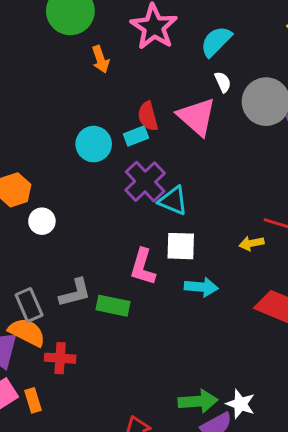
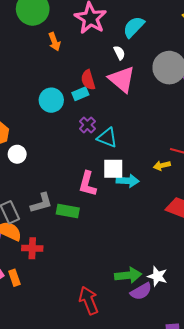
white semicircle: (223, 82) -> (119, 53), moved
purple cross: (145, 182) -> (87, 125), size x0.6
cyan arrow: (201, 287) -> (128, 181), moved

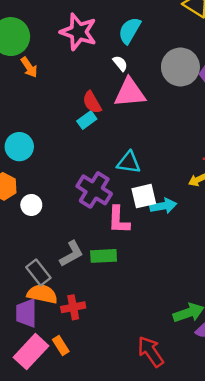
orange arrow: (54, 42) -> (29, 67), moved
pink triangle: (122, 79) -> (130, 93), turned -32
cyan circle: (51, 100) -> (19, 147), moved
purple cross: (87, 125) -> (94, 190), moved, size x1.8

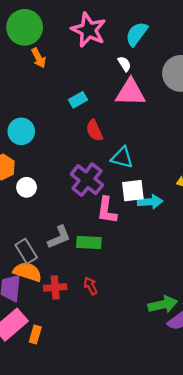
red semicircle: (92, 102) -> (94, 130), moved
cyan rectangle: (87, 120) -> (78, 100), moved
orange rectangle: (61, 345) -> (35, 335), moved, turned 42
red arrow: (151, 352) -> (91, 286), moved, size x0.6

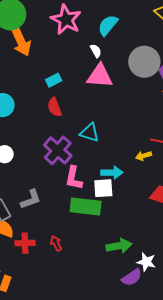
orange arrow: (39, 58) -> (21, 42), size x1.6
red semicircle: (94, 130) -> (54, 107), moved
white square: (133, 191) -> (103, 188), moved
green rectangle: (89, 242) -> (86, 206), moved, size x1.4
green arrow: (163, 304) -> (119, 246), moved

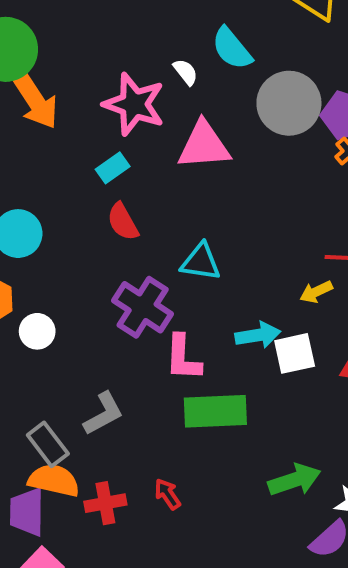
pink star: (66, 20) -> (134, 104), moved
cyan semicircle: (108, 25) -> (232, 48), moved, turned -70
white semicircle: (96, 51) -> (185, 72), moved
white square: (103, 188) -> (295, 353), moved

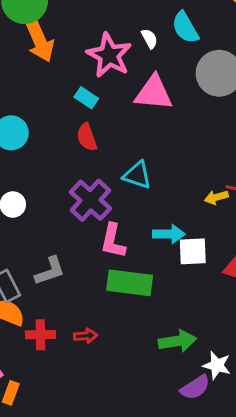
cyan rectangle: (113, 168) -> (86, 98), turned 60
yellow arrow: (316, 292) -> (216, 197), moved
red arrow: (168, 494) -> (86, 336), turned 110

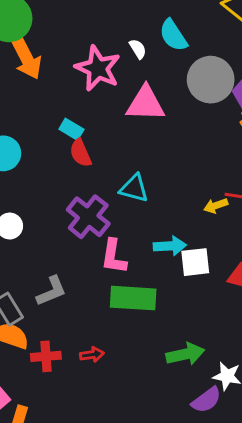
cyan rectangle: (86, 98) -> (71, 129), moved

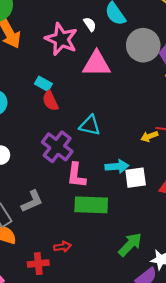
green arrow: (185, 354) -> (130, 245), turned -32
red cross: (46, 356) -> (38, 264), moved

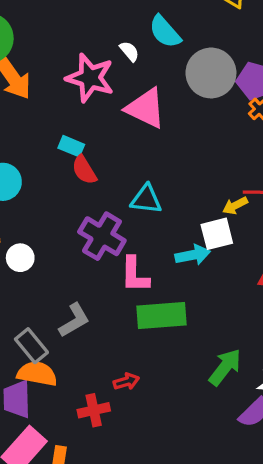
pink triangle: (96, 64) -> (146, 108), turned 32
white square: (136, 178) -> (217, 234), moved

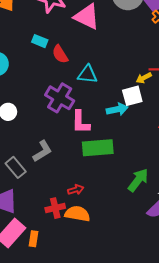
red semicircle: (84, 170) -> (60, 54), moved
orange semicircle: (37, 374) -> (77, 214), moved

